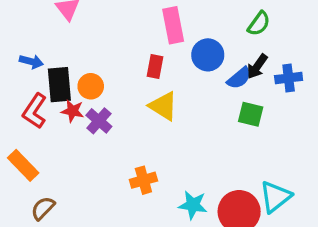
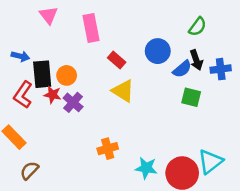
pink rectangle: (173, 25) -> (91, 28), moved
red rectangle: (155, 66) -> (117, 60), turned -60
black arrow: (257, 66) -> (196, 60), turned -54

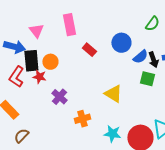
pink triangle: (49, 15) -> (36, 31), moved
blue arrow: (20, 56) -> (14, 47), size x1.5
black arrow: (196, 60) -> (153, 60), moved
yellow triangle: (123, 91) -> (113, 94), moved
purple cross: (73, 102) -> (59, 97), moved

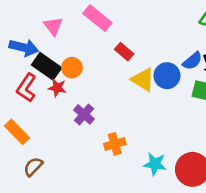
pink rectangle: (69, 25) -> (97, 18), turned -40
blue circle: (121, 43) -> (167, 76), moved
black rectangle: (31, 61) -> (47, 66), turned -50
yellow triangle: (113, 94) -> (143, 80), moved

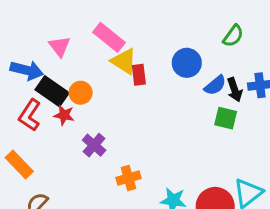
red rectangle: (124, 52) -> (139, 75), turned 42
blue circle: (167, 76) -> (187, 63), moved
yellow triangle: (143, 80) -> (124, 61), moved

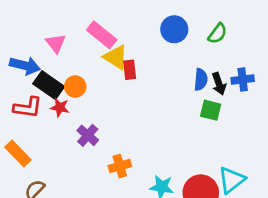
blue circle: (187, 63) -> (174, 29), moved
blue semicircle: (215, 85) -> (201, 80), turned -45
red L-shape: (30, 115) -> (28, 107), turned -116

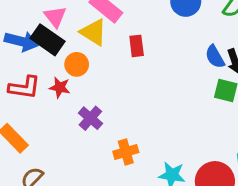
yellow triangle: (116, 57) -> (94, 32), moved
blue semicircle: (201, 80) -> (215, 57), turned 145
black rectangle: (49, 85) -> (47, 40), moved

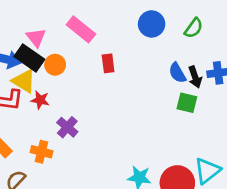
yellow triangle: (94, 32) -> (24, 81), moved
orange circle: (77, 64) -> (55, 65), moved
orange cross: (126, 152) -> (42, 152), moved, turned 30

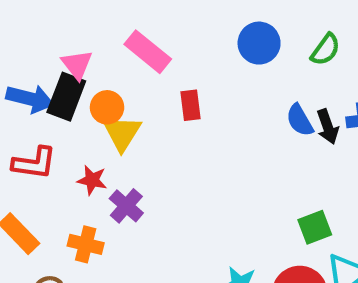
black rectangle: (29, 58) -> (66, 97), turned 76
yellow triangle: (24, 81) -> (122, 133), moved, turned 30
red star: (40, 100) -> (92, 180), moved
green square: (187, 103) -> (315, 227), moved, turned -35

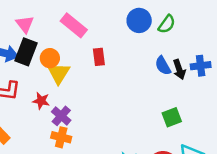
green semicircle: (325, 50) -> (167, 24), moved
pink triangle: (77, 64) -> (25, 24), moved
green square: (315, 227) -> (172, 117), moved
orange cross: (86, 244) -> (61, 137), moved

